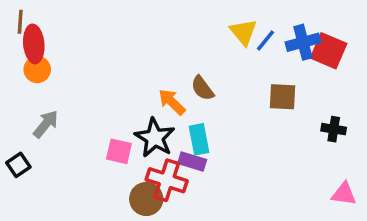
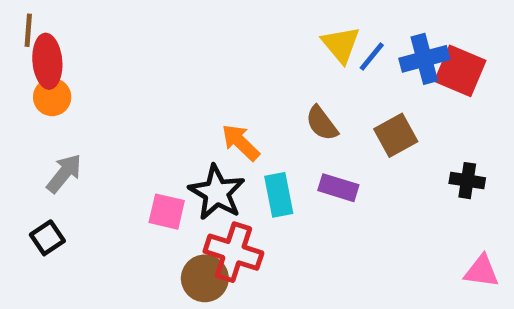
brown semicircle: (202, 88) -> (322, 123), moved
brown square: (283, 97) -> (396, 135), turned -32
purple rectangle: (192, 161) -> (338, 188), moved
black square: (18, 165) -> (47, 238), moved

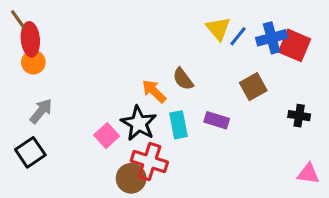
brown line: (28, 30) -> (18, 19), turned -40
brown semicircle: (322, 123) -> (183, 79), moved
pink square: (167, 212) -> (107, 136), turned 35
black square: (47, 238) -> (30, 152), size x1.4

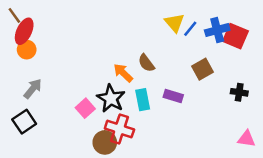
red ellipse: (30, 39) -> (24, 31), turned 30

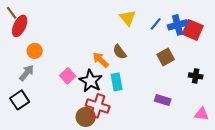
yellow triangle: (174, 23) -> (128, 18), moved
orange circle: (27, 50) -> (35, 51), moved
purple rectangle: (173, 96) -> (163, 100), moved
pink square: (85, 108) -> (68, 76), moved

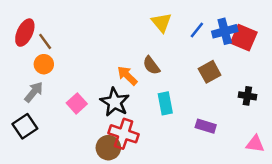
brown line: (12, 13) -> (45, 41), moved
pink square: (68, 76) -> (77, 103), moved
cyan rectangle: (117, 82) -> (165, 103), moved

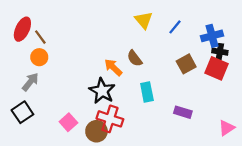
blue cross: (225, 31) -> (212, 36), moved
red square: (244, 38) -> (216, 68), moved
black cross: (247, 96) -> (220, 52), moved
pink square: (77, 103) -> (68, 122), moved
pink triangle: (255, 144) -> (227, 128), turned -42

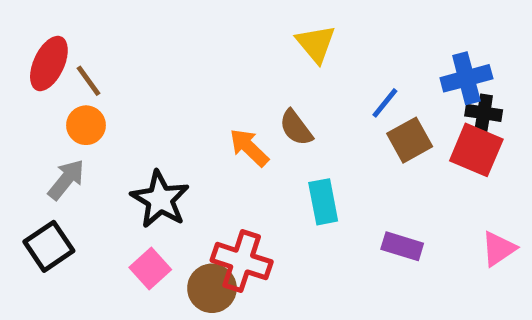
blue line: (175, 27) -> (385, 103), moved
black star: (102, 91) -> (160, 199), moved
pink triangle: (227, 128) -> (499, 249), moved

